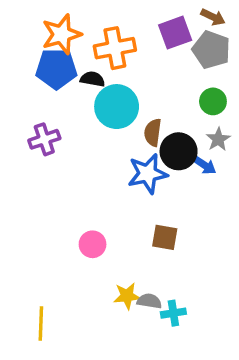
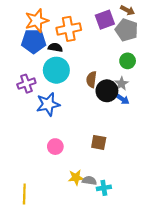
cyan circle: (117, 107) -> (56, 70), moved
gray star: (218, 139) -> (121, 84), moved
blue star: (148, 174) -> (48, 104), moved

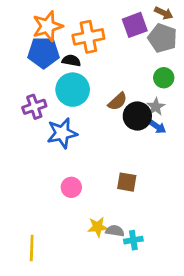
brown semicircle: (91, 79) -> (118, 101), turned -140

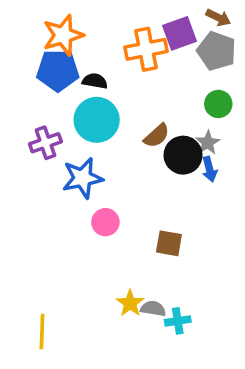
orange cross: (88, 37) -> (146, 49), moved
blue arrow: (157, 127) -> (209, 169), turned 42
pink circle: (71, 187) -> (105, 222), moved
yellow star: (98, 227) -> (130, 303), turned -30

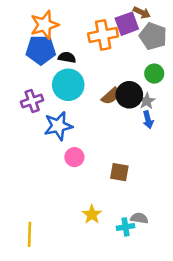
brown arrow: (218, 18) -> (142, 12), moved
black circle: (183, 155) -> (129, 95), moved
gray semicircle: (153, 309) -> (139, 218), moved

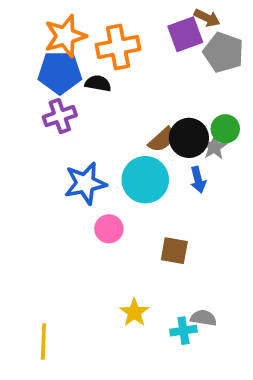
orange cross: (103, 35) -> (118, 47), moved
green circle: (154, 74) -> (225, 129), moved
cyan circle: (68, 85) -> (145, 180), moved
purple cross: (32, 101) -> (60, 116), moved
blue arrow: (148, 120) -> (198, 180), moved

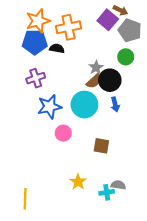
purple square: (185, 34) -> (108, 20), turned -30
purple cross: (60, 116) -> (36, 78), moved
green circle: (225, 129) -> (126, 57), moved
gray star: (214, 147) -> (96, 67), moved

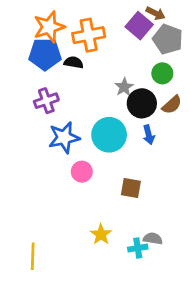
brown semicircle: (94, 81) -> (172, 105), moved

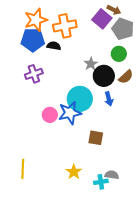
blue star: (64, 138) -> (70, 113), moved
pink circle: (82, 172) -> (50, 115), moved
yellow line: (33, 256) -> (23, 169), moved

